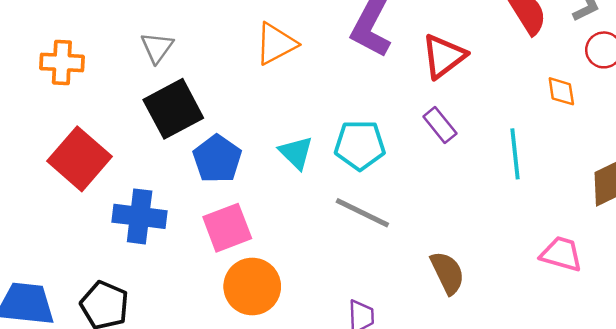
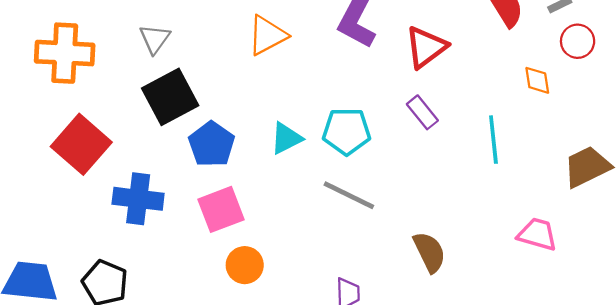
orange cross: (62, 62) -> (65, 53), size x1.4
cyan triangle: (296, 153) -> (286, 138), turned 48
orange circle: (252, 286) -> (245, 265), size x0.7

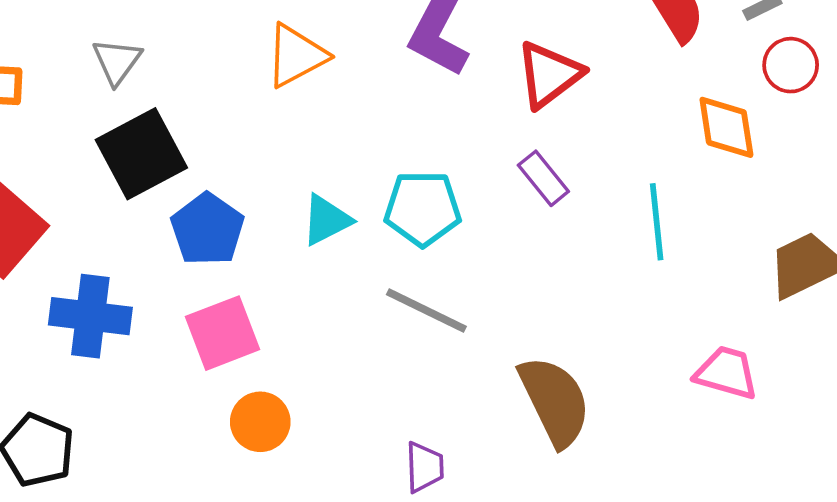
orange diamond: (537, 80) -> (726, 127), size x1.4
brown semicircle: (429, 252) -> (555, 401), size x1.4

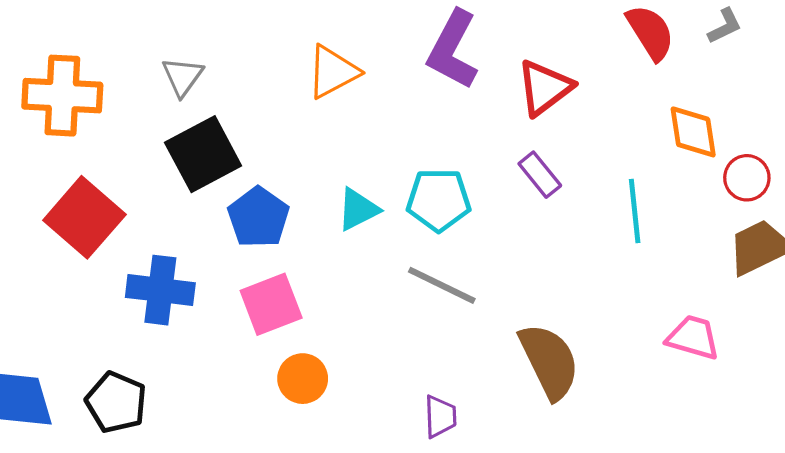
red circle: (791, 65) -> (747, 178), moved

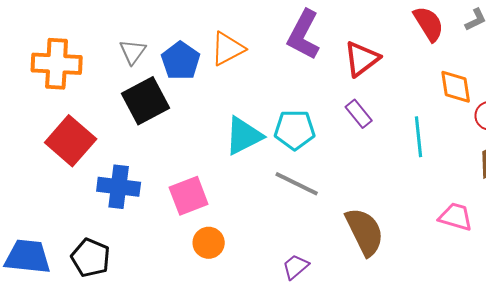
cyan triangle: (358, 209) -> (244, 136), size x1.4
blue pentagon: (258, 217) -> (181, 61), moved
purple trapezoid: (440, 417) -> (296, 267), turned -128

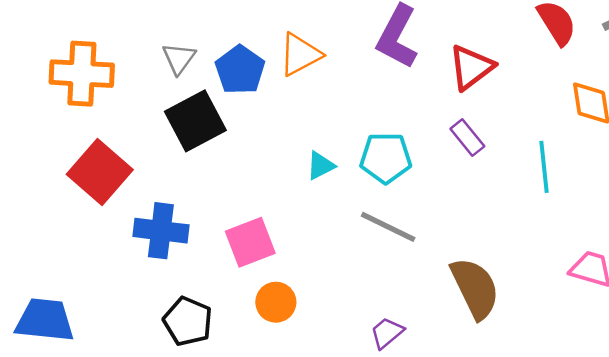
cyan triangle: (244, 136) -> (321, 166), size x0.6
black pentagon: (91, 258) -> (188, 321), moved

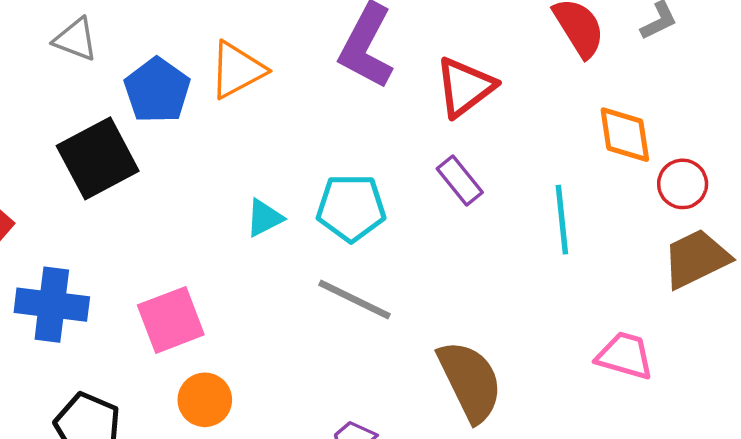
gray triangle: (179, 58) -> (76, 39), moved, turned -45

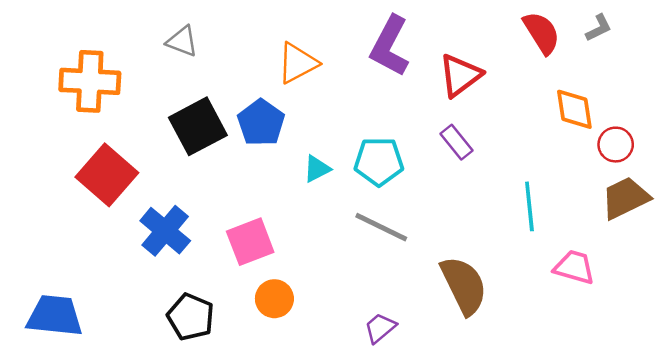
blue pentagon: (157, 90) -> (261, 123), moved
cyan line: (562, 220) -> (529, 206), moved
blue cross: (52, 305) -> (165, 231), turned 33

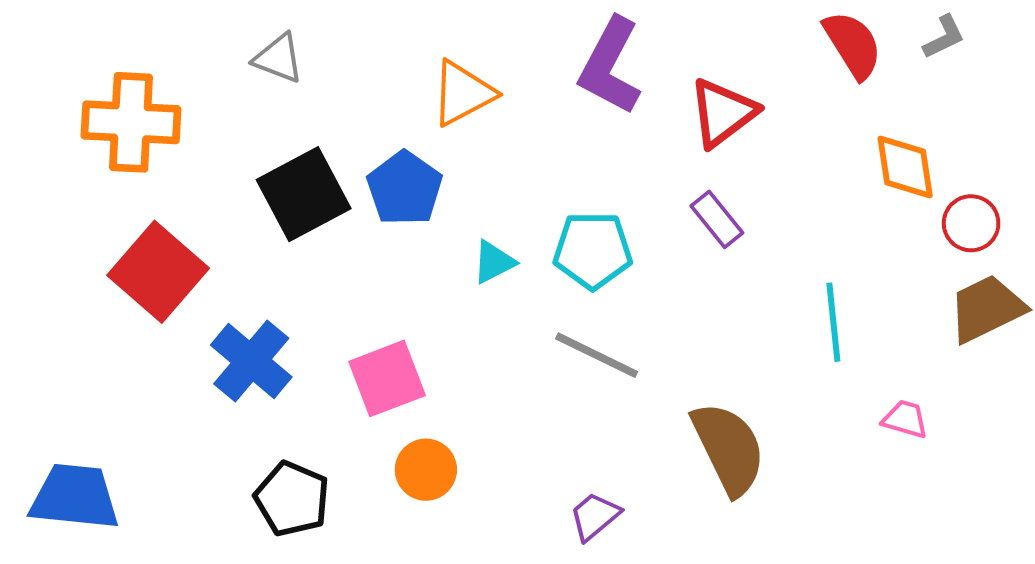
pink trapezoid: (574, 267) -> (905, 419), size x0.7

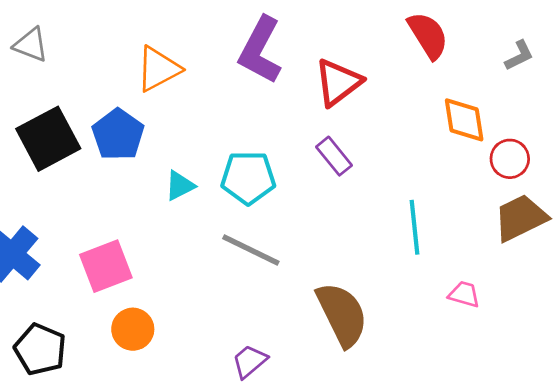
gray L-shape: (944, 37) -> (519, 55), moved

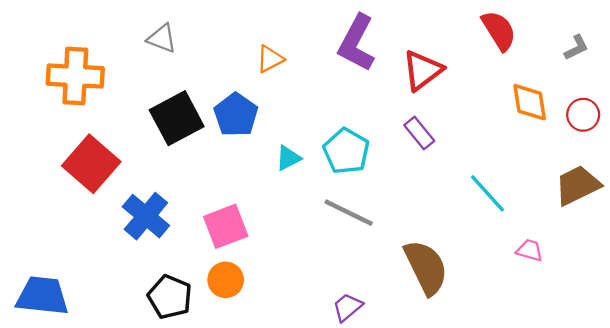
orange triangle: (158, 69) -> (270, 59), size x0.7
red circle: (510, 159) -> (583, 115), moved
cyan pentagon: (248, 178) -> (346, 151), turned 30
cyan line: (415, 227) -> (488, 193), turned -36
orange circle: (133, 329) -> (226, 280), moved

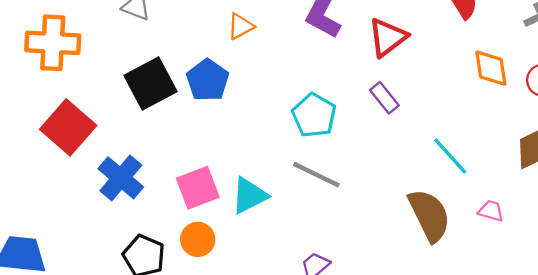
cyan triangle: (288, 158) -> (249, 196), moved, size x1.5
brown semicircle: (426, 267) -> (429, 215), moved

